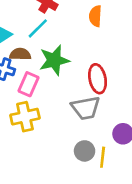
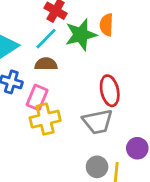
brown semicircle: (20, 54) -> (46, 64), moved
green star: (54, 60) -> (81, 35), moved
yellow cross: (25, 117) -> (45, 119), moved

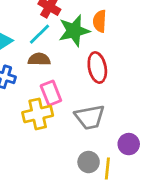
red ellipse: (110, 91) -> (97, 68), moved
pink rectangle: (37, 97) -> (51, 93), moved, turned -45

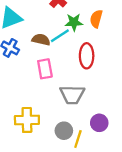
green star: (74, 31) -> (74, 22), size x0.7
cyan line: (39, 34) -> (60, 36), moved
yellow cross: (38, 114) -> (27, 120), moved

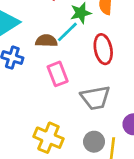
yellow cross: (27, 120) -> (48, 138), turned 35

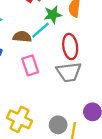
gray trapezoid: (95, 98) -> (69, 72), moved

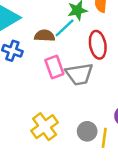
gray trapezoid: (69, 72) -> (79, 74), moved
yellow cross: (20, 119) -> (45, 127), turned 30

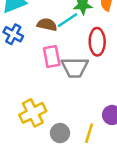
gray circle: (87, 131) -> (60, 133), moved

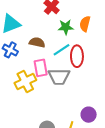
cyan line: (68, 20) -> (61, 50), moved
yellow cross: (33, 113) -> (25, 81), moved

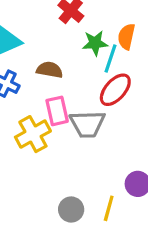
cyan line: (61, 50) -> (111, 58), moved, turned -36
red ellipse: (77, 56) -> (115, 90), turned 45

